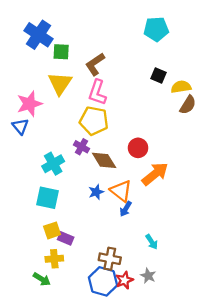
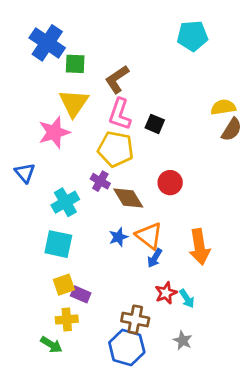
black square: (158, 75) -> (155, 124), moved
pink star: (29, 104) -> (54, 132), moved
blue triangle: (20, 126) -> (25, 173), moved
orange arrow: (155, 174) -> (199, 247), moved, turned 120
red star: (124, 280) -> (166, 293), moved

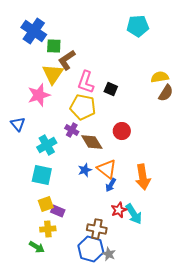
brown L-shape: (117, 79) -> (67, 60), moved
cyan arrow: (187, 299) -> (134, 214), size x1.5
gray star: (183, 340) -> (109, 254), moved

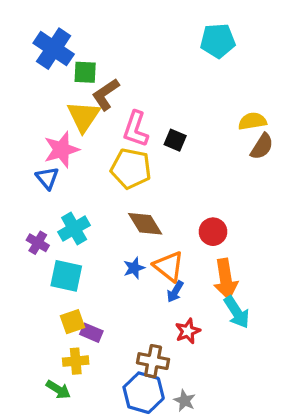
blue triangle: (18, 124) -> (47, 178), moved
purple cross: (72, 130) -> (38, 243), moved
red circle: (122, 131) -> (213, 232), moved
cyan arrow: (134, 214) -> (237, 312), moved
gray star: (109, 254) -> (185, 401), moved

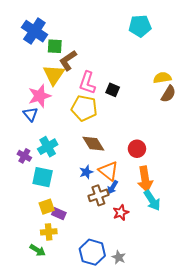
brown cross: (153, 361) -> (98, 195), moved, turned -30

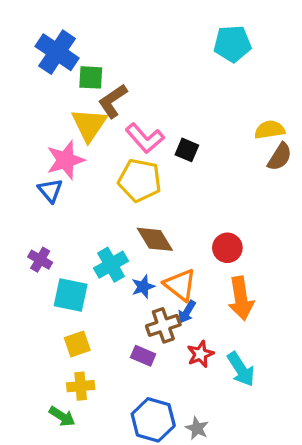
pink L-shape: (87, 83) -> (145, 138), turned -60
cyan cross: (48, 147) -> (111, 265), moved
cyan arrow: (152, 200) -> (241, 369), moved
purple rectangle: (59, 214) -> (143, 356), moved

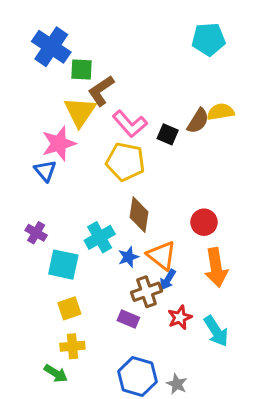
yellow semicircle: (270, 130) -> (221, 112), moved
brown semicircle: (280, 157) -> (198, 121), moved
brown diamond: (155, 239) -> (139, 215), turned 40

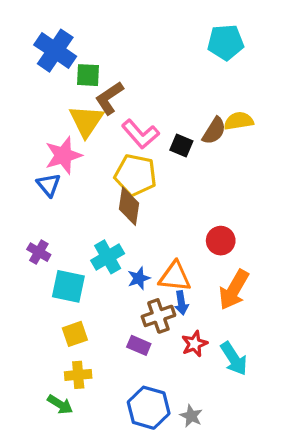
brown diamond: (139, 215) -> (129, 206), moved
orange triangle: (162, 255) -> (175, 277), turned -32
orange arrow: (216, 268) -> (234, 290), turned 39
blue arrow: (168, 280) -> (181, 303), turned -40

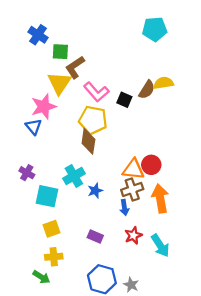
blue cross: (55, 51) -> (38, 35), size x0.7
orange triangle: (175, 277) -> (133, 169), moved
orange arrow: (234, 290) -> (160, 198), turned 140
brown cross: (158, 316) -> (132, 189), moved

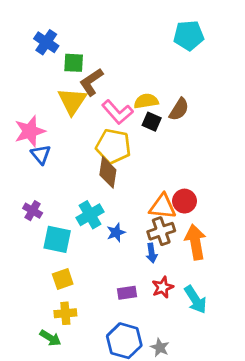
yellow semicircle: (164, 83) -> (146, 101), moved
pink star: (44, 107) -> (30, 131), moved
purple rectangle: (95, 237) -> (127, 293), moved, turned -32

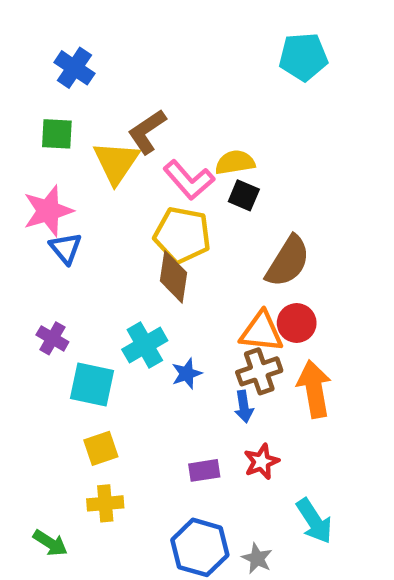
green square: (74, 63) -> (57, 134), moved
brown semicircle: (179, 109) -> (288, 261), moved, size x1.4
cyan arrow: (195, 300) -> (314, 521), moved
green arrow: (50, 338) -> (50, 543), moved

